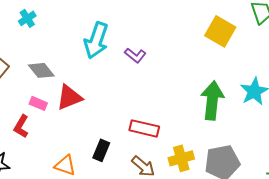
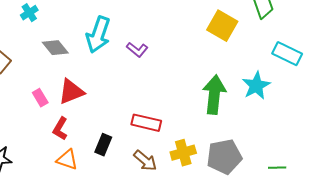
gray diamond: (41, 70) -> (55, 48), moved
pink rectangle: (38, 103) -> (40, 98), turned 36
red L-shape: (21, 126) -> (60, 129), moved

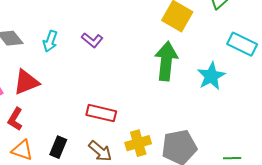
cyan arrow: (98, 35) -> (50, 41), moved, size x0.6
green arrow: (214, 95) -> (166, 61), moved
black rectangle: (103, 145) -> (58, 147), moved

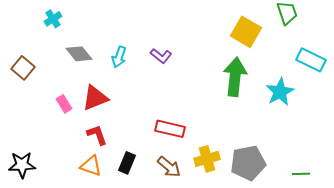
red L-shape: (15, 119) -> (97, 135), moved, turned 130

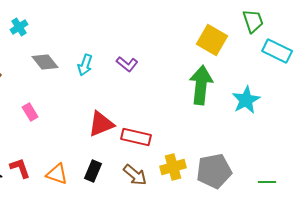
cyan rectangle: (311, 60) -> (277, 51), moved
red triangle: (95, 98) -> (101, 124), moved
red L-shape: (97, 135) -> (20, 168), moved

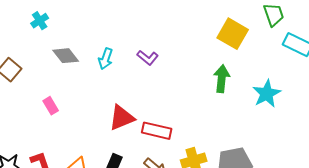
green arrow: (201, 85) -> (222, 79), size x0.7

